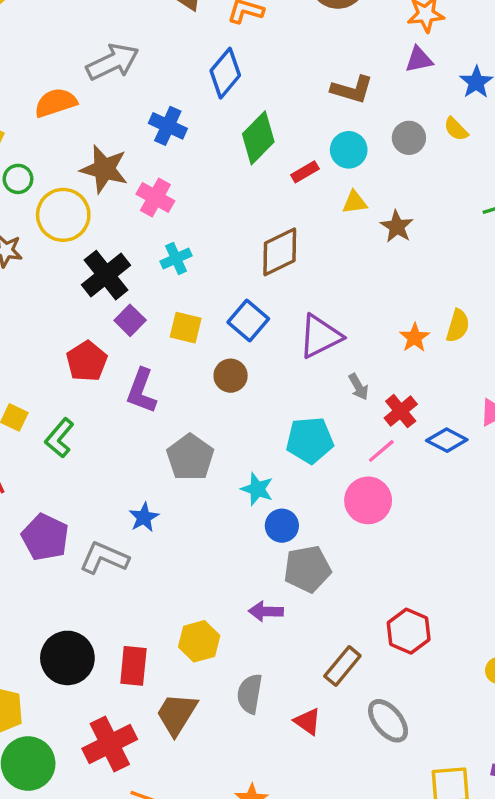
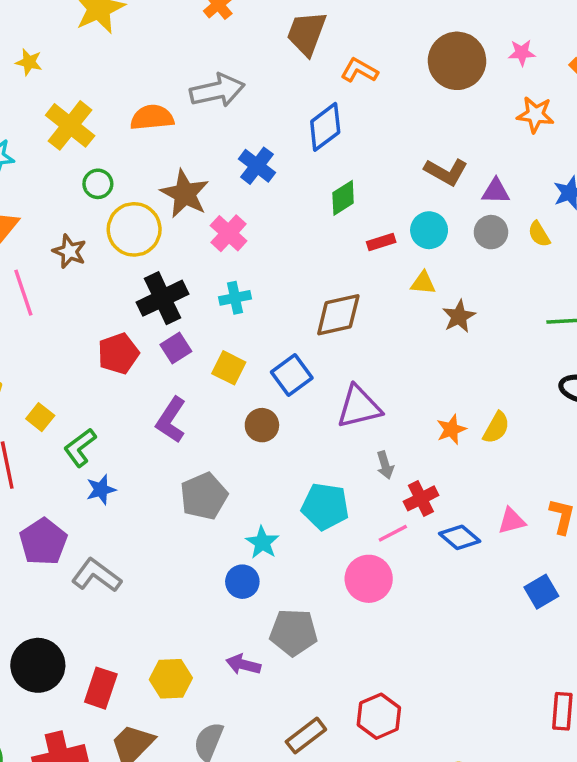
purple triangle: (419, 60) -> (496, 191), moved
green diamond: (258, 138) -> (343, 198), size x0.7
red pentagon: (87, 361) -> (118, 354), moved
blue star: (144, 517) -> (101, 490), moved
blue circle: (282, 526) -> (242, 582), moved

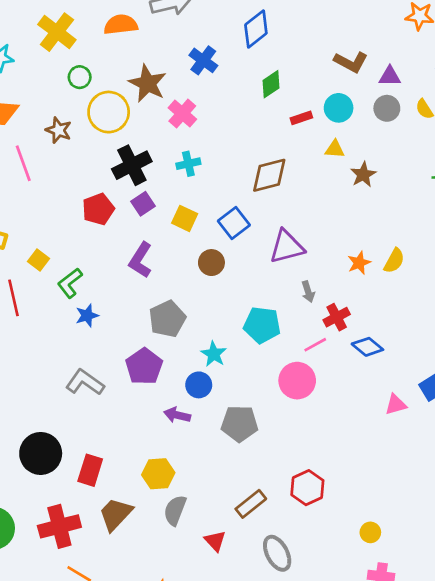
pink triangle: (512, 521) -> (396, 405), moved
purple pentagon: (43, 542) -> (144, 366), moved
purple arrow: (243, 665) -> (177, 415), moved
yellow hexagon: (171, 679) -> (158, 474), moved

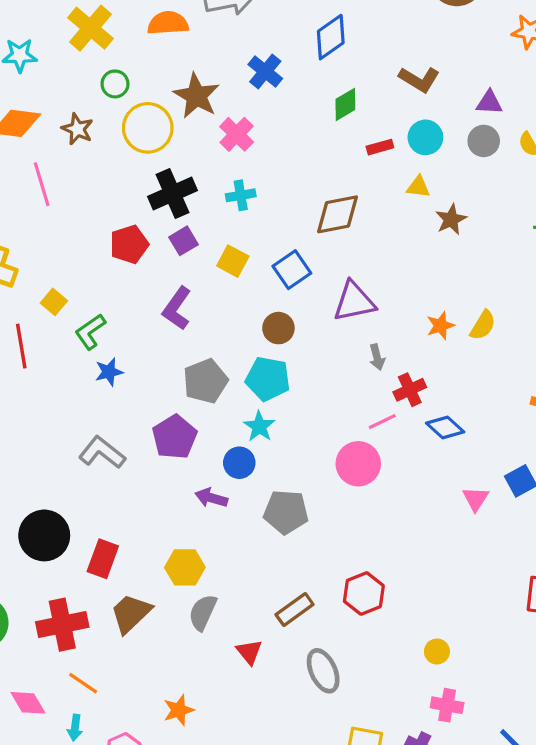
brown L-shape: (351, 62) -> (419, 79), moved
brown star: (59, 130) -> (77, 129), moved
brown circle: (211, 263) -> (278, 328), moved
cyan pentagon: (262, 325) -> (268, 379), moved
pink triangle: (396, 405) -> (476, 499), turned -45

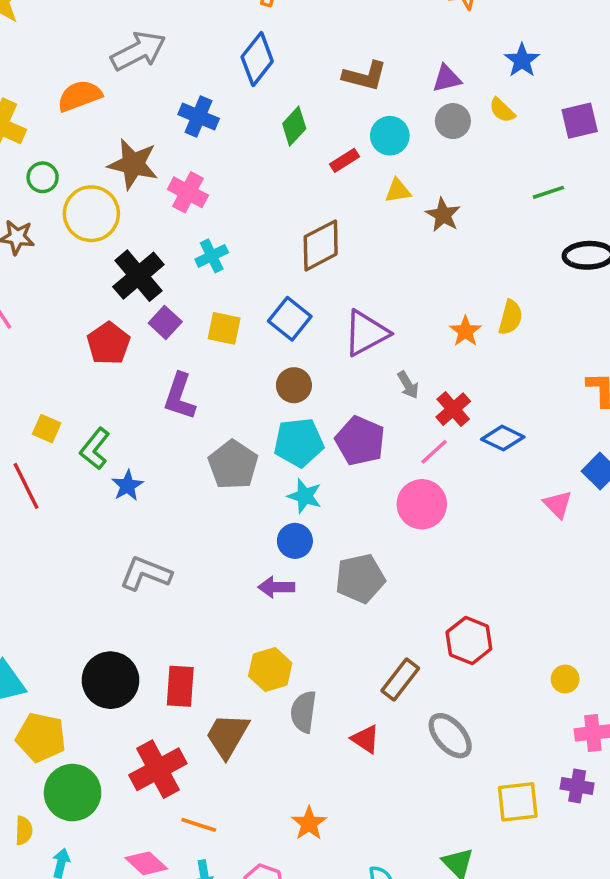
purple pentagon: (174, 437) -> (360, 441), moved

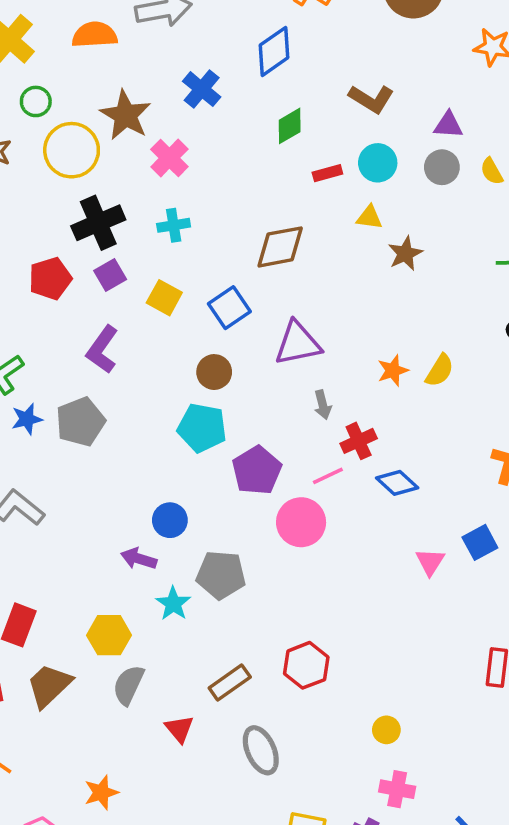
purple pentagon: (360, 441) -> (257, 470), moved
gray pentagon: (233, 465) -> (80, 422), moved
cyan star: (305, 496) -> (173, 604), moved

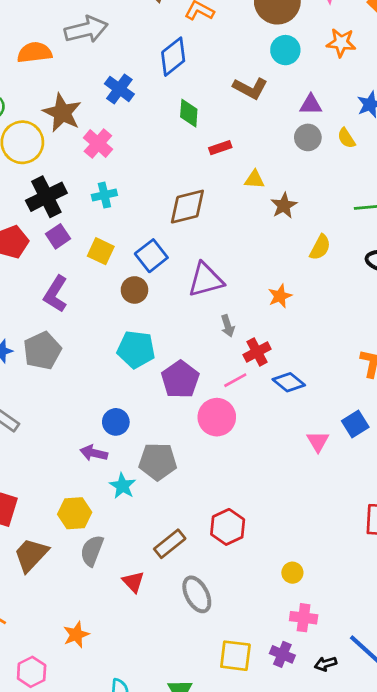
green diamond: (290, 126) -> (189, 113), turned -52
cyan circle: (378, 163) -> (285, 50), moved
yellow semicircle: (440, 370) -> (320, 247), moved
brown circle: (214, 372) -> (134, 290), moved

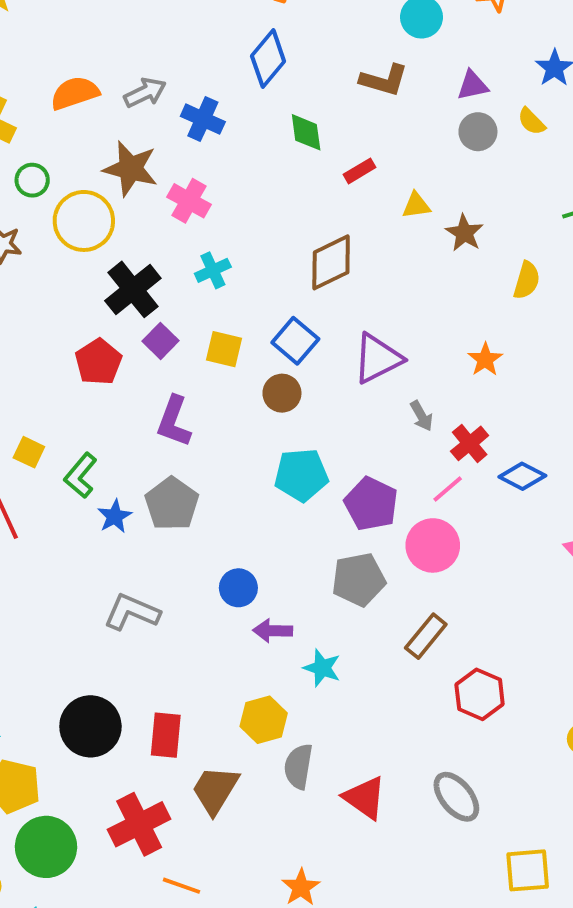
gray arrow: (86, 30) -> (145, 93), moved, size x0.7
blue circle: (116, 422) -> (238, 588), moved
gray pentagon: (158, 461) -> (359, 580), moved
brown rectangle: (170, 544) -> (426, 636), moved
red triangle: (133, 582) -> (365, 798), size x1.4

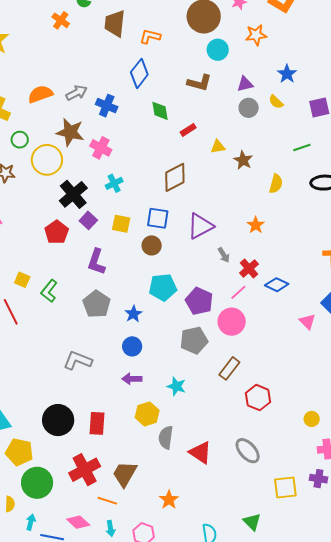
blue square: (295, 341) -> (158, 218), turned -30
blue star: (115, 516) -> (133, 314), moved
purple arrow: (273, 631) -> (132, 379), moved
brown trapezoid: (215, 790) -> (125, 474), moved

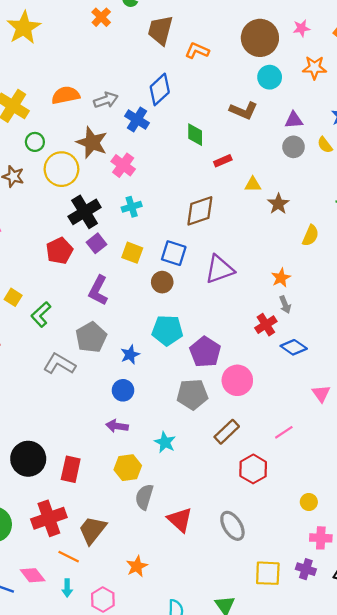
blue diamond: (139, 73) -> (160, 89), moved
gray arrow: (224, 255) -> (285, 305), moved
pink line: (238, 292) -> (284, 432), moved
gray L-shape: (78, 361) -> (59, 364), moved

